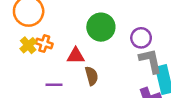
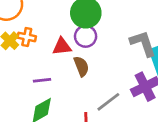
purple circle: (141, 38) -> (86, 36), moved

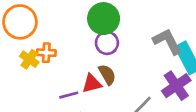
red triangle: (62, 47) -> (92, 84), moved

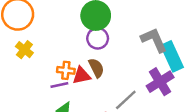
orange cross: (46, 53) -> (66, 70), moved

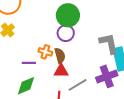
orange cross: (66, 70) -> (45, 52), moved
red triangle: (82, 75) -> (61, 71), moved

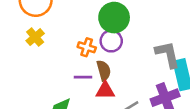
orange cross: (45, 52) -> (87, 47), moved
purple line: (29, 63) -> (83, 77), moved

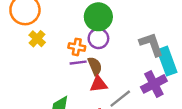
yellow cross: (35, 37) -> (37, 39), moved
purple line: (83, 77) -> (78, 63), moved

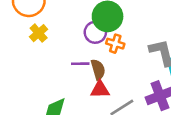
purple circle: (98, 38) -> (95, 32), moved
orange cross: (77, 47) -> (115, 44), moved

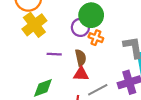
yellow cross: (39, 33) -> (34, 25), size x1.6
purple line: (80, 64) -> (54, 54), moved

